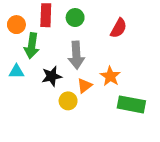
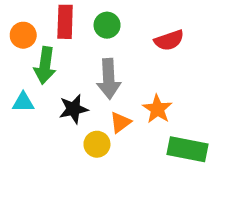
red semicircle: (119, 28) -> (169, 40), turned 42

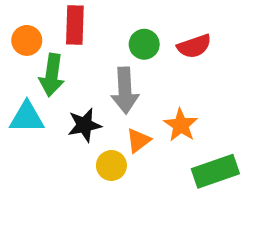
green circle: (107, 25) -> (144, 44), moved
cyan triangle: (23, 102) -> (27, 117), size x1.4
green rectangle: (187, 149) -> (215, 171), turned -30

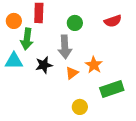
red semicircle: (194, 46) -> (113, 21), moved
yellow circle: (111, 165) -> (80, 107), moved

